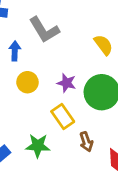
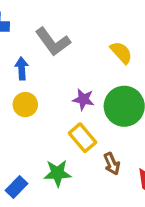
yellow circle: (27, 82) -> (25, 105), moved

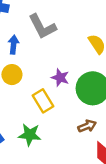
yellow rectangle: (83, 138) -> (43, 101), moved
brown arrow: (112, 164) -> (87, 126), moved, turned -96

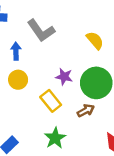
brown arrow: (87, 126) -> (86, 111), moved
green star: (30, 135) -> (55, 138), moved, turned -30

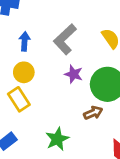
gray L-shape: (41, 31) -> (65, 39), moved, turned 76
yellow rectangle: (51, 101) -> (19, 99), moved

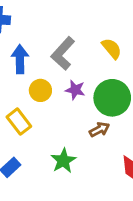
blue arrow: (25, 41) -> (20, 59), size x1.4
yellow circle: (24, 72) -> (40, 90), moved

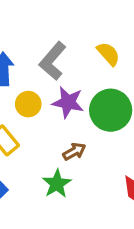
purple star: (75, 90) -> (68, 102), size x1.4
brown arrow: (99, 129) -> (74, 151), moved

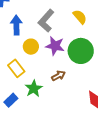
green star: (57, 184) -> (34, 89), moved

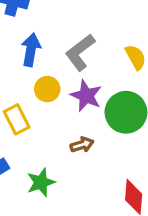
green star: (34, 89) -> (41, 182), moved

